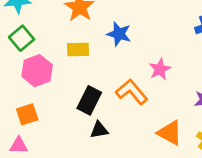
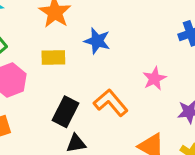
pink star: (160, 69) -> (154, 79), moved

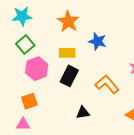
black rectangle: (65, 112) -> (69, 76), moved

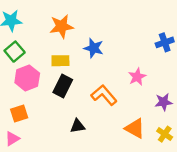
orange star: (68, 21) -> (62, 26), turned 30
pink triangle: (23, 124) -> (12, 139), turned -32

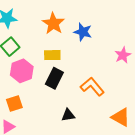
orange star: (62, 26) -> (53, 23), turned -30
blue star: (94, 48) -> (83, 32), moved
pink star: (137, 77) -> (123, 55), moved

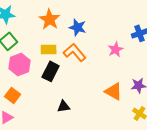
orange L-shape: (92, 87) -> (75, 52), moved
orange square: (14, 104) -> (13, 95), turned -35
orange triangle: (121, 117) -> (114, 91), moved

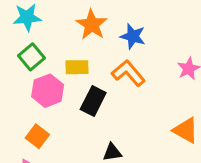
yellow rectangle: (49, 49) -> (77, 67), moved

